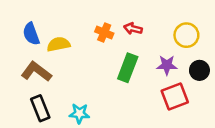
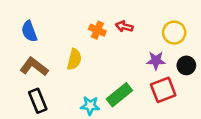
yellow semicircle: (59, 44) -> (74, 59), moved, turned 115
green rectangle: (128, 68) -> (119, 95), moved, turned 30
cyan star: (79, 113) -> (90, 106), moved

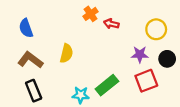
orange cross: (97, 30) -> (91, 14), moved, turned 32

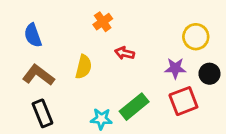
orange cross: (91, 14) -> (103, 22), moved
red arrow: (111, 24) -> (125, 53), moved

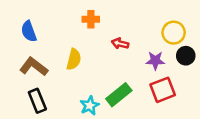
orange cross: (103, 22) -> (91, 19), turned 35
red arrow: (125, 53) -> (120, 44), moved
black circle: (209, 74) -> (186, 56), moved
cyan star: (101, 119) -> (90, 106), turned -30

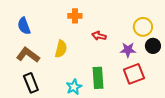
green rectangle: (119, 95) -> (98, 78), turned -55

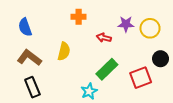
black circle: (153, 46) -> (161, 59), moved
purple star: (128, 50) -> (126, 24), moved
green rectangle: (98, 78) -> (107, 69), moved, turned 50
cyan star: (74, 87) -> (89, 91), moved

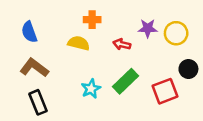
yellow semicircle: (64, 51) -> (79, 43), moved, turned -90
cyan star: (89, 91) -> (91, 89), moved

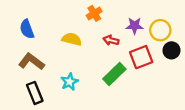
orange cross: (92, 20) -> (94, 13), moved, turned -32
black circle: (188, 69) -> (171, 50), moved
cyan star: (91, 89) -> (69, 82), moved
red square: (165, 91) -> (141, 57), moved

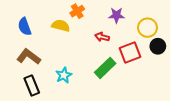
orange cross: (94, 13) -> (77, 11), moved
purple star: (135, 26) -> (116, 15), moved
yellow semicircle: (72, 39) -> (61, 26), moved

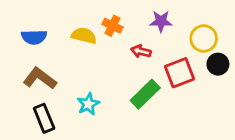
orange cross: (77, 11) -> (112, 26), moved, turned -32
blue semicircle: (25, 27) -> (34, 37), turned -72

